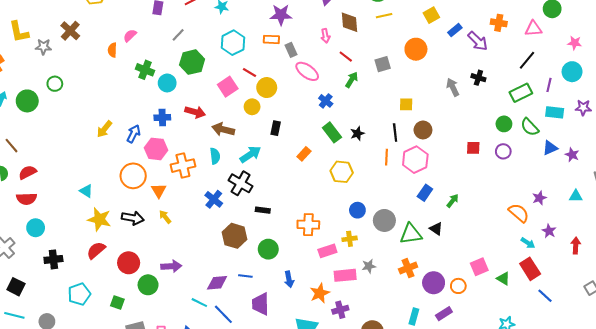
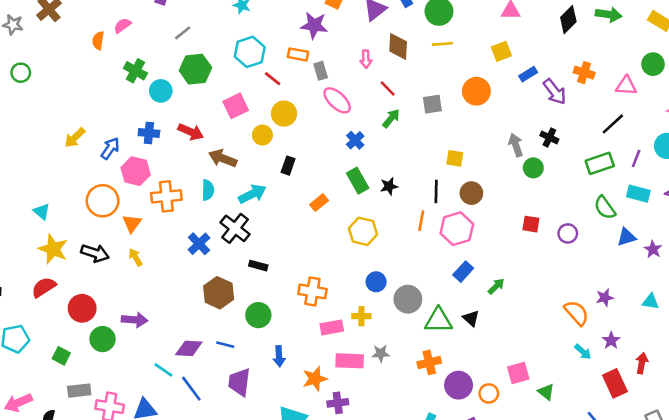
red line: (250, 73) -> (273, 79), moved
green circle: (504, 124) -> (533, 168), moved
red rectangle: (530, 269) -> (615, 383), moved

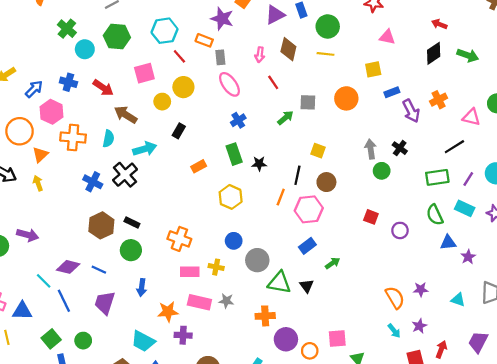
orange cross: (584, 73) -> (439, 100), turned 35
green arrow: (391, 118) -> (285, 118), moved
blue cross: (199, 244) -> (93, 182), turned -30
black rectangle: (258, 266) -> (132, 223), moved

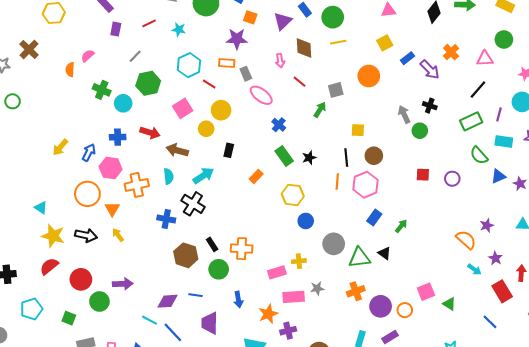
black rectangle: (132, 223) -> (212, 244), turned 48
orange cross: (179, 239) -> (242, 249), moved
blue circle: (234, 241) -> (306, 221), moved

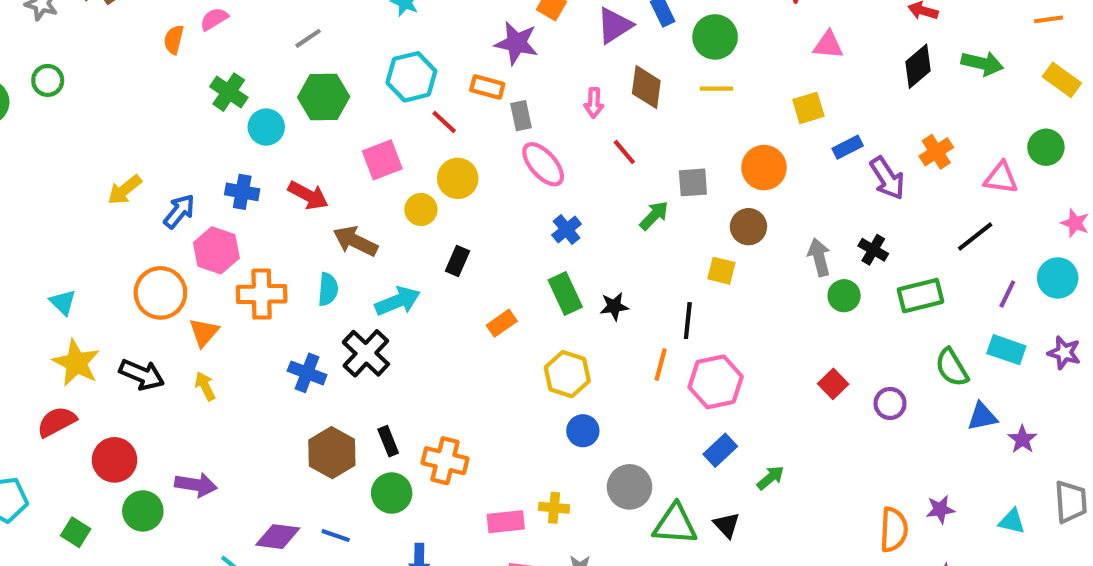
green rectangle: (471, 121) -> (920, 296), moved
brown circle: (374, 156) -> (748, 227), moved
red square: (423, 175) -> (833, 384), turned 32
orange semicircle: (466, 240) -> (894, 530), turned 40

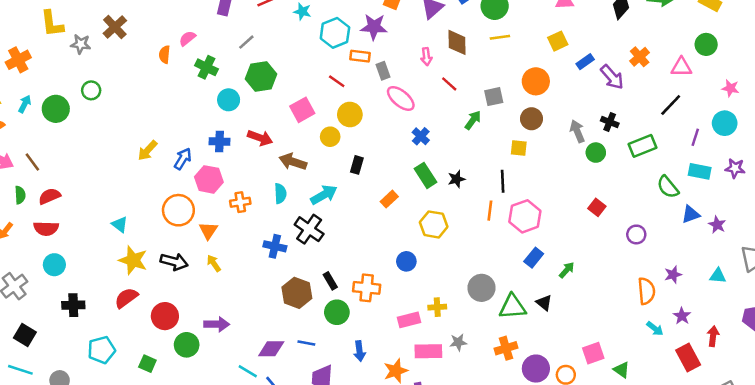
cyan hexagon: (411, 77) -> (335, 33), moved
green cross: (229, 92) -> (207, 67), moved
orange cross: (262, 294) -> (240, 202), size x0.7
purple circle: (890, 403) -> (636, 234), moved
blue circle: (583, 431) -> (406, 261), moved

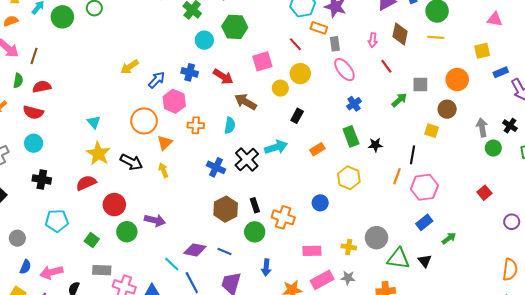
brown line: (32, 162) -> (34, 56), turned 42
cyan arrow: (324, 195) -> (276, 147), moved
yellow cross: (437, 307) -> (349, 247), moved
pink rectangle: (428, 351) -> (322, 280), turned -40

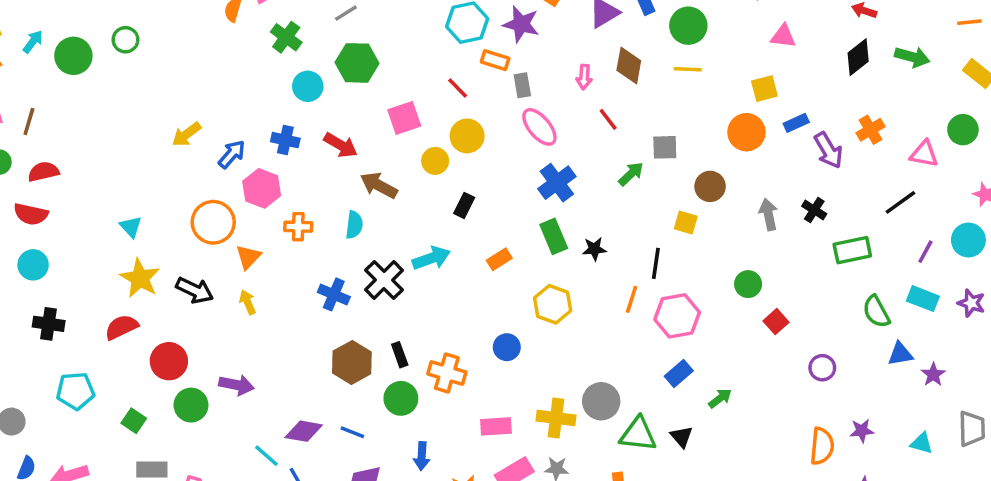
orange circle: (457, 80) -> (746, 132), moved
blue cross: (354, 104) -> (557, 183), size x1.5
green circle: (493, 148) -> (748, 284), moved
yellow cross: (349, 247) -> (556, 418), size x1.5

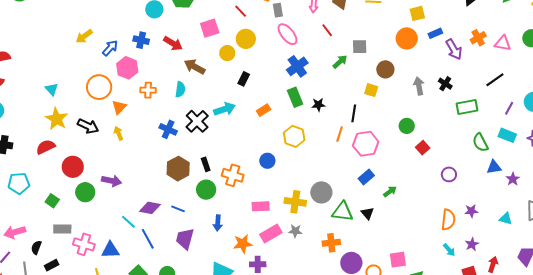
pink triangle: (924, 154) -> (503, 43), moved

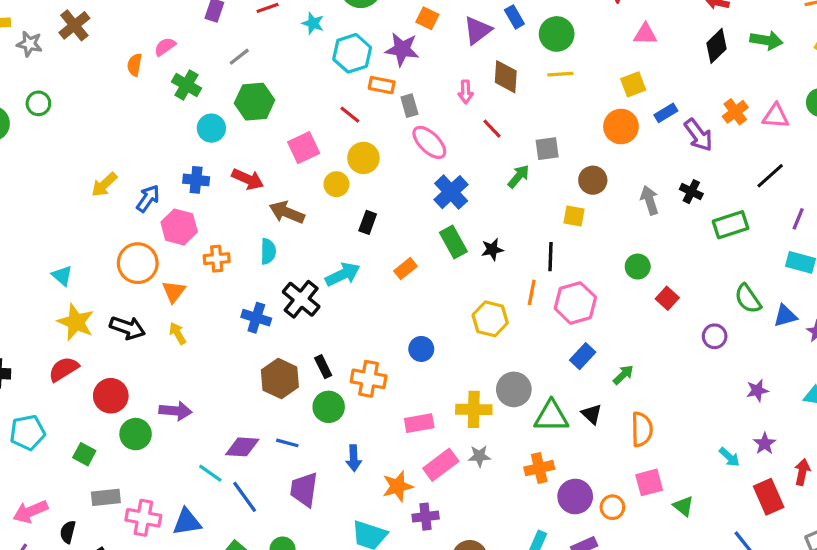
yellow hexagon: (294, 136) -> (490, 319), moved
green semicircle: (480, 143) -> (748, 299), moved
orange semicircle: (448, 220) -> (642, 429), moved

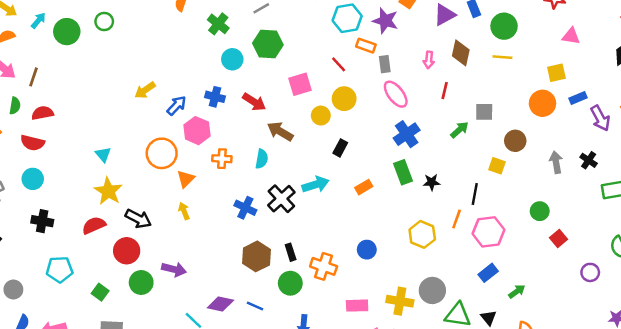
red line: (492, 129) -> (445, 91), turned 49
black arrow: (127, 328) -> (138, 219), moved

